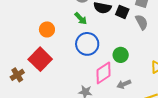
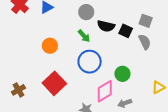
red square: (40, 59) -> (54, 83), moved

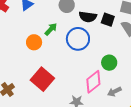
green arrow: (84, 36) -> (51, 29), moved, turned -88
blue circle: (90, 62) -> (78, 39), moved

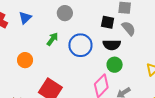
black semicircle: (88, 17) -> (112, 45), moved
orange circle: (34, 42) -> (25, 60), moved

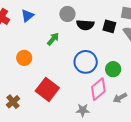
blue circle: (80, 45) -> (86, 62), moved
black semicircle: (112, 45) -> (85, 25), moved

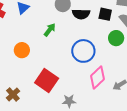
green circle: (113, 69) -> (116, 38), moved
gray star: (83, 110) -> (69, 101), moved

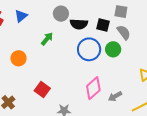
blue circle: (83, 51) -> (89, 49), moved
red square: (47, 80) -> (42, 89), size x0.7

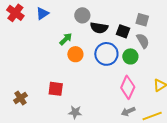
orange circle: (19, 58) -> (75, 54), moved
pink diamond: (93, 88) -> (128, 87), moved, turned -30
red square: (42, 89) -> (56, 89), turned -35
gray arrow: (115, 96) -> (128, 111), moved

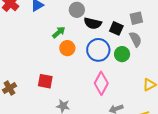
gray square: (142, 20) -> (136, 18), turned -32
pink diamond: (128, 87) -> (101, 83), moved

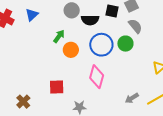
black square: (116, 28) -> (112, 11), moved
pink diamond: (101, 83) -> (97, 77), moved

